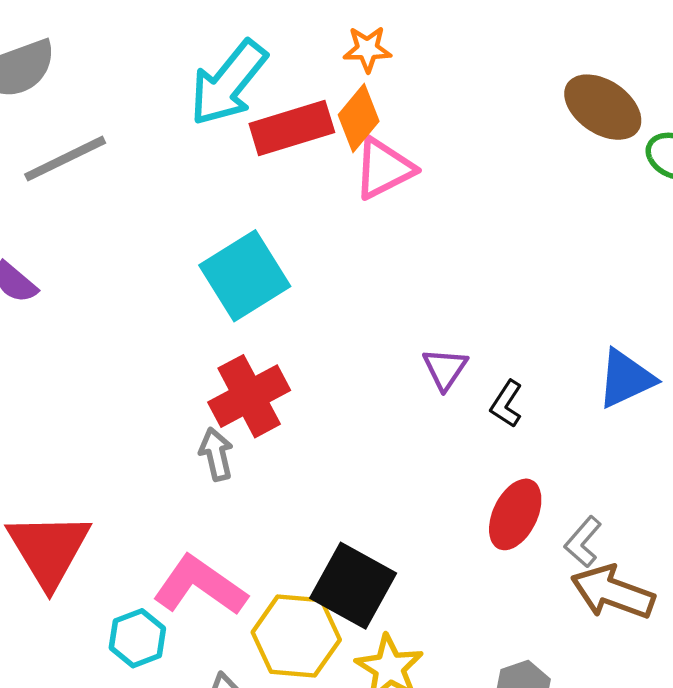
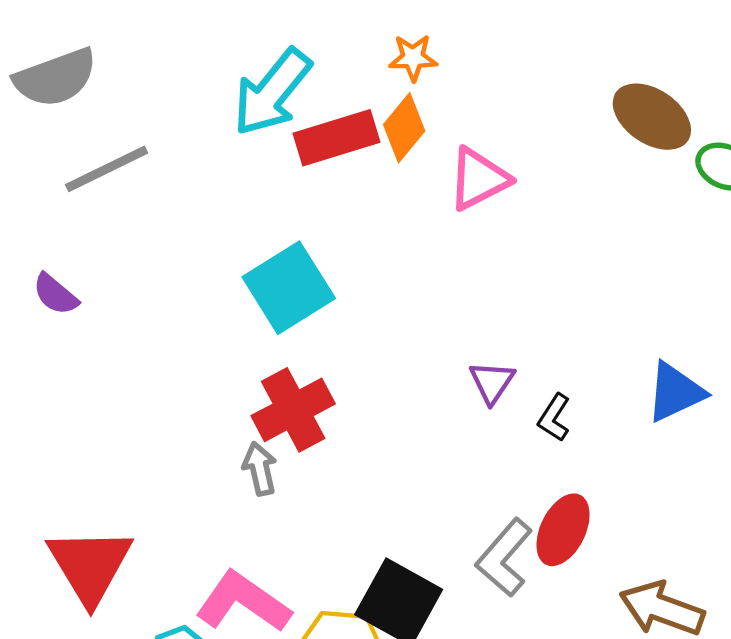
pink triangle: (384, 168) -> (479, 179), moved
gray L-shape: (583, 542) -> (504, 558), moved, size x1.5

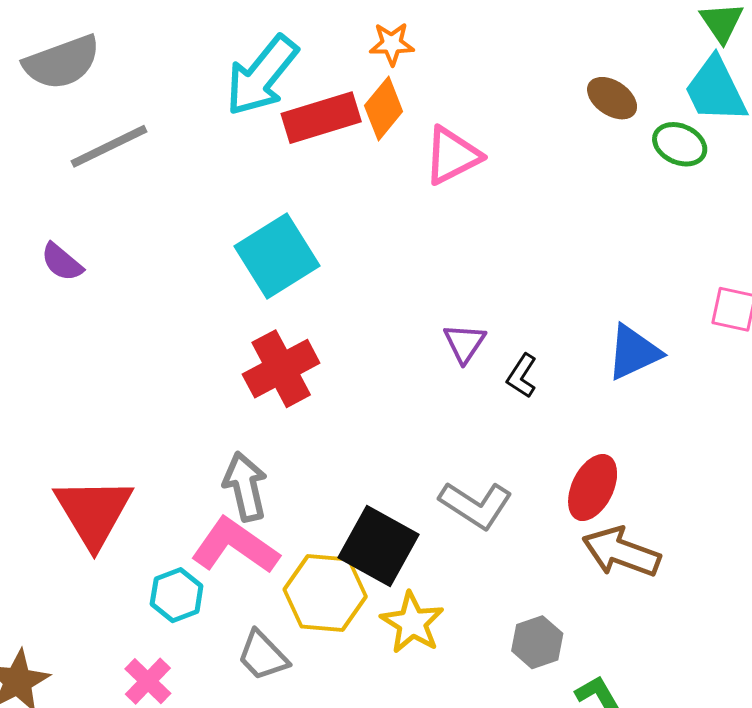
brown ellipse: (652, 117) -> (612, 98), size x0.7
gray arrow: (260, 469) -> (245, 486), moved, size x1.4
red ellipse: (563, 530) -> (593, 488), moved
gray L-shape: (504, 558) -> (476, 505), turned -98

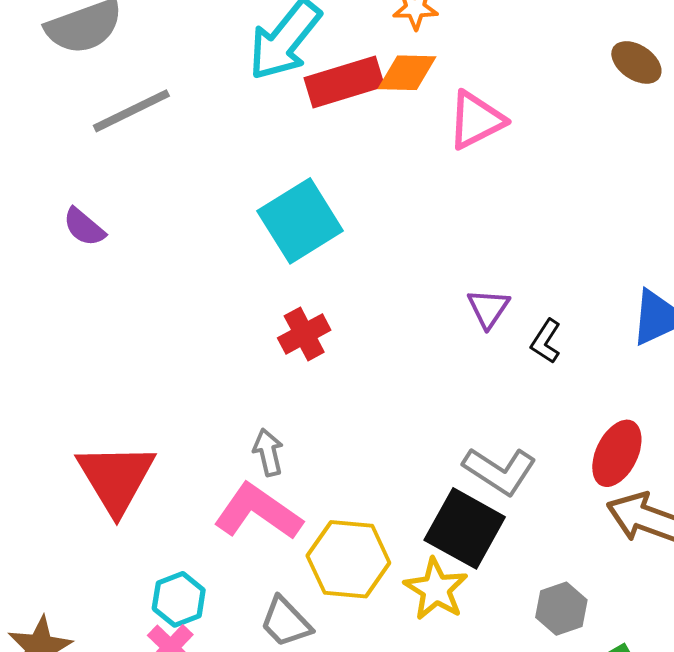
orange diamond: (384, 108) -> (407, 73), turned 52
red cross: (281, 369) -> (304, 334), size x0.7
gray arrow: (245, 486) -> (268, 452), size x0.7
black square: (378, 546) -> (465, 528), moved
cyan hexagon: (177, 595) -> (179, 599), moved

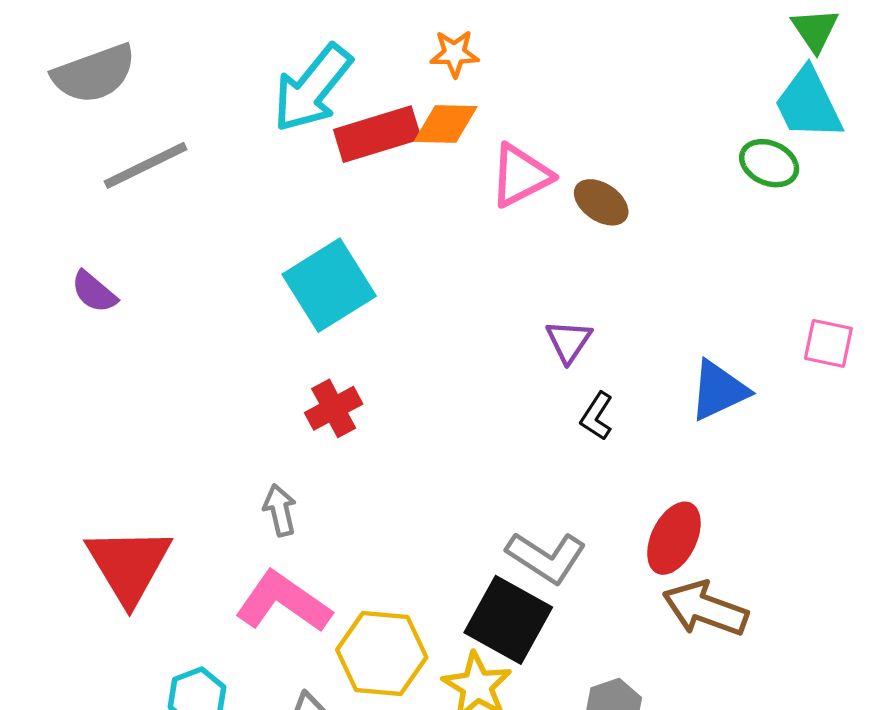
brown ellipse: (636, 62) -> (601, 202), moved
purple triangle: (488, 308) -> (569, 341), moved
gray arrow: (268, 452) -> (280, 510), moved

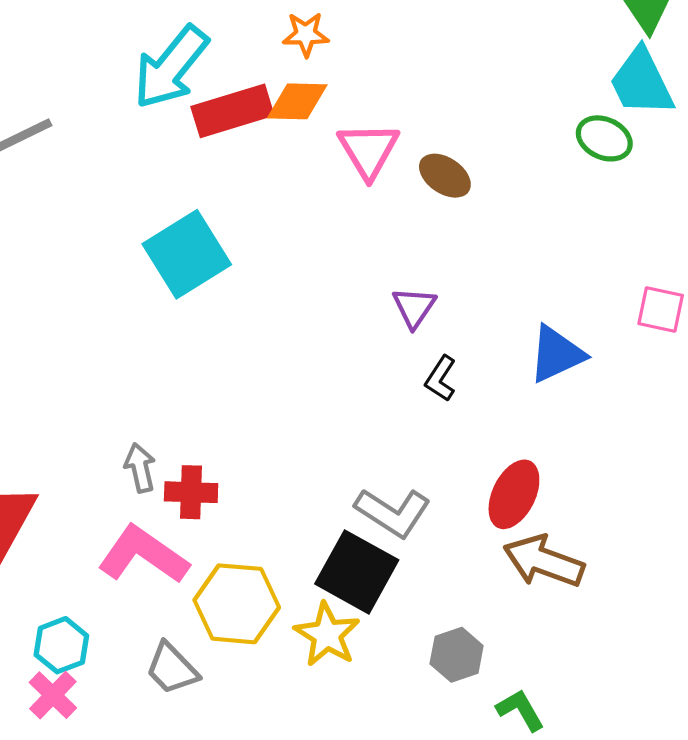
pink triangle: (521, 175) -> (368, 150), turned -34
red cross: (334, 408) -> (191, 492), moved, turned 30

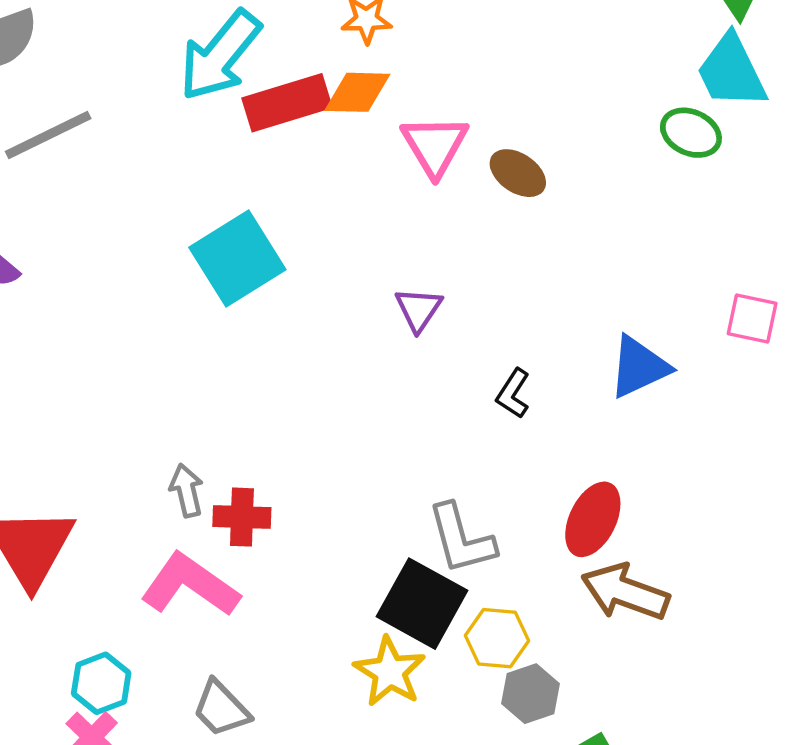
purple triangle: (414, 307) -> (419, 309), moved
gray L-shape: (393, 512) -> (461, 539), turned 42
yellow hexagon: (237, 604) -> (497, 638), moved, size x0.7

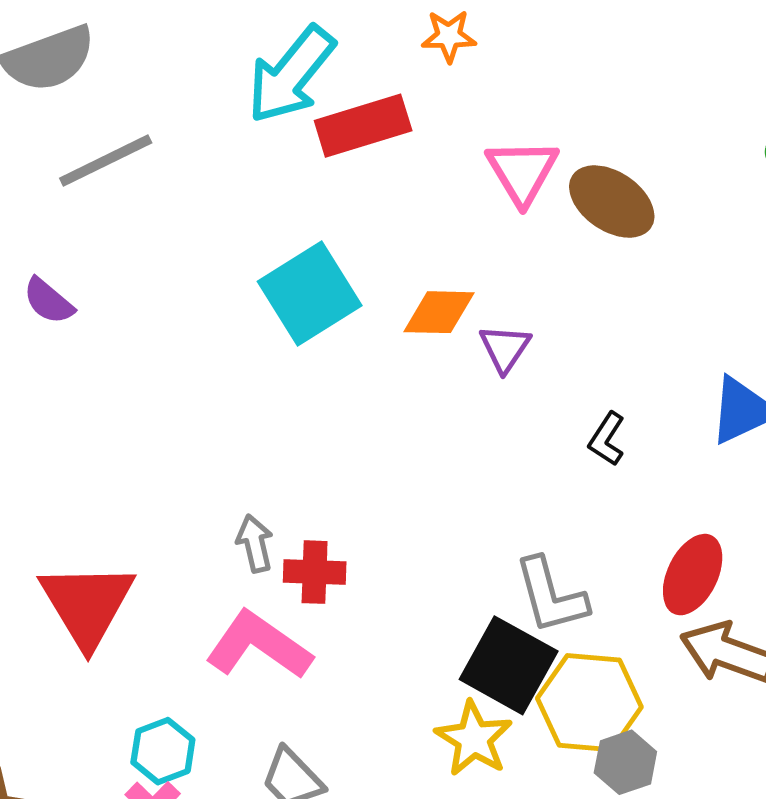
orange diamond: (357, 92) -> (439, 312), moved
brown ellipse: (518, 173) -> (612, 202), size x1.4
yellow hexagon: (497, 638) -> (589, 703), size x1.5

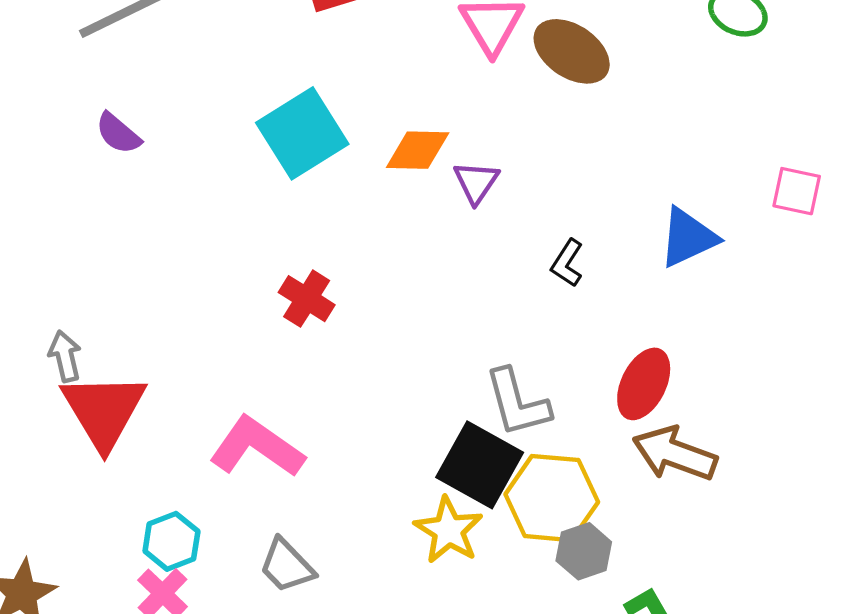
purple semicircle: (49, 301) -> (118, 133), moved
gray arrow: (255, 543) -> (65, 356), moved
red cross: (315, 572) -> (307, 299), moved, turned 30

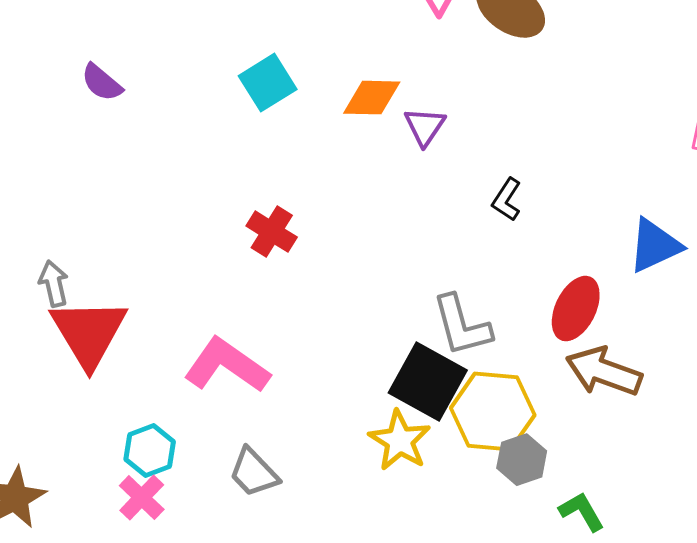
cyan square: (302, 133) -> (268, 83), size x0.7
blue triangle: (688, 238) -> (655, 246), moved

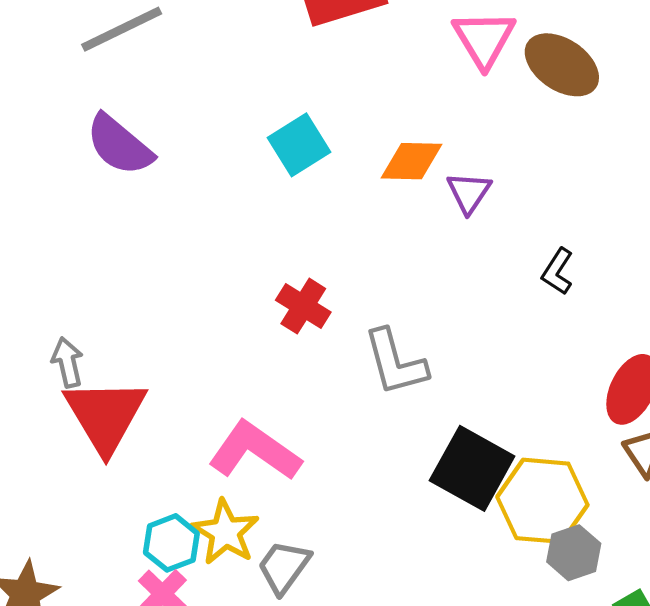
purple semicircle: (102, 83) -> (119, 145), size x1.5
gray L-shape: (462, 326) -> (395, 362), moved
yellow star: (400, 441) -> (225, 532), moved
gray trapezoid: (254, 473) -> (284, 567), turned 80

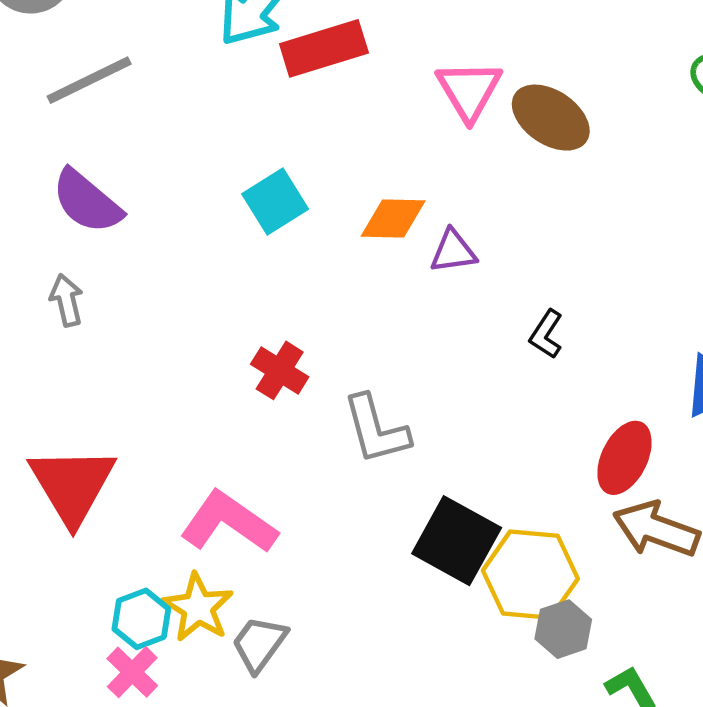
purple triangle: (469, 192) -> (453, 251), turned 48
gray arrow: (67, 362) -> (66, 300), moved

